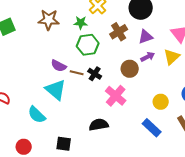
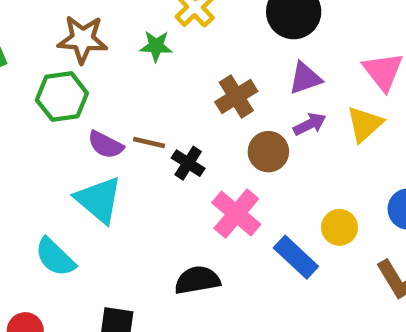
brown cross: (119, 32) -> (236, 97), moved
green hexagon: (88, 45) -> (62, 97), moved
brown line: (77, 73) -> (149, 142), moved
blue rectangle: (152, 128) -> (296, 257), moved

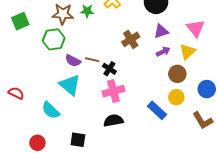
green star: (156, 46) -> (87, 11), moved
brown circle: (268, 152) -> (177, 74), moved
pink cross: (236, 214) -> (113, 91), moved, turned 35

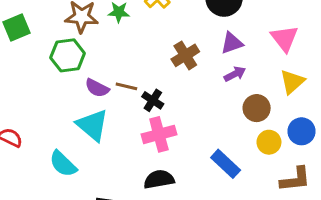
yellow triangle: (187, 52) -> (292, 82), moved
yellow circle: (176, 97) -> (269, 142), moved
brown L-shape: (203, 120) -> (295, 179), turned -65

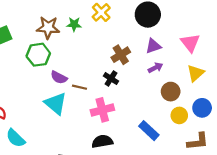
brown line: (126, 86) -> (80, 87), moved
black cross: (153, 100) -> (111, 79), moved
cyan semicircle: (63, 164) -> (16, 138), moved

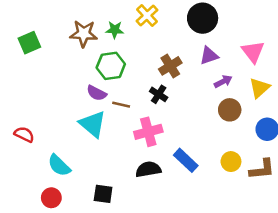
green hexagon: (38, 55) -> (111, 66), moved
purple arrow: (155, 68) -> (223, 81), moved
yellow circle: (179, 115) -> (231, 162), moved
blue rectangle: (149, 131) -> (186, 160), moved
cyan semicircle: (16, 138) -> (59, 165), moved

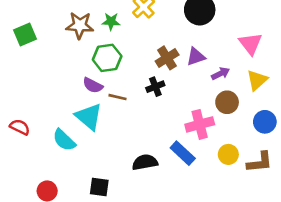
purple triangle: (209, 56) -> (196, 57), moved
black cross: (159, 94) -> (155, 87), turned 36
pink cross: (148, 132) -> (200, 124), moved
cyan semicircle: (59, 165) -> (64, 140), moved

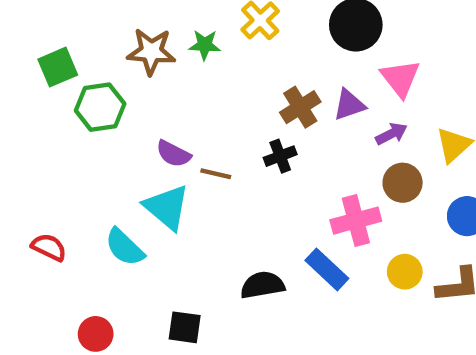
pink triangle: (250, 44) -> (400, 78), moved
green hexagon: (107, 58) -> (100, 107), moved
red semicircle: (20, 127) -> (49, 247), moved

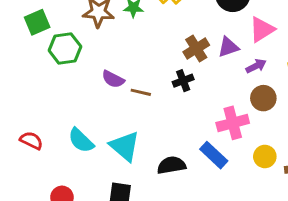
pink triangle: (400, 78) -> (262, 30), turned 36
cyan triangle: (167, 207) -> (125, 146), moved

